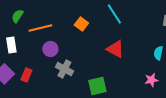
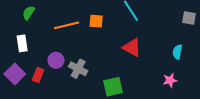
orange square: (81, 24) -> (96, 21), turned -32
orange line: (40, 28) -> (67, 25), moved
purple circle: (50, 49) -> (56, 60), moved

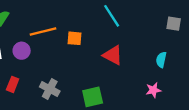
orange square: (96, 21) -> (74, 38), moved
purple circle: (56, 60) -> (22, 51), moved
gray cross: (78, 69) -> (50, 89), moved

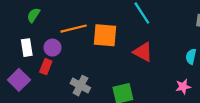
orange square: (74, 38) -> (105, 35), size x1.6
red rectangle: (13, 84) -> (46, 67), moved

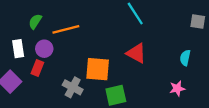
green semicircle: (34, 15) -> (35, 21), moved
orange square: (105, 35) -> (98, 69), moved

